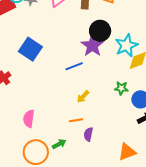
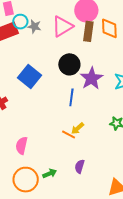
black circle: (100, 31) -> (69, 64), moved
blue line: (74, 66) -> (71, 97), turned -66
orange line: (76, 120) -> (69, 134), moved, turned 32

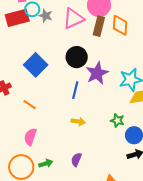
yellow arrow: (78, 128) -> (78, 122), turned -136
orange line: (69, 134) -> (30, 105), moved
pink semicircle: (22, 146) -> (30, 137), moved

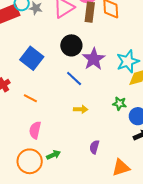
blue line: (75, 90) -> (74, 78), turned -54
purple semicircle: (76, 160) -> (94, 147), moved

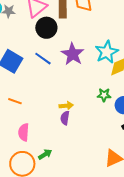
black circle: (71, 45) -> (46, 28), moved
blue line: (74, 78) -> (43, 59), moved
purple semicircle: (94, 147) -> (65, 118), moved

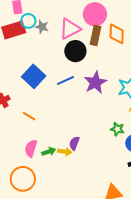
blue line: (43, 59) -> (65, 80), turned -72
yellow arrow: (66, 106) -> (65, 152), moved
green arrow: (45, 154) -> (49, 152), moved

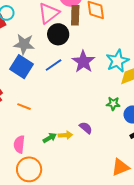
gray star: (42, 27) -> (24, 44), moved, size x1.5
purple semicircle: (74, 143) -> (86, 128), moved, turned 120
pink semicircle: (31, 148) -> (19, 144), moved

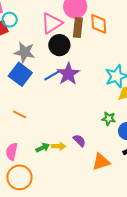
purple star: (83, 62) -> (68, 74), moved
orange triangle: (120, 167) -> (101, 162), moved

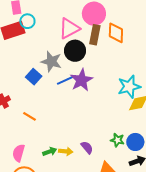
gray star: (25, 52) -> (51, 61), moved
blue square: (20, 74) -> (34, 77), size x0.7
green star: (109, 119) -> (117, 140), moved

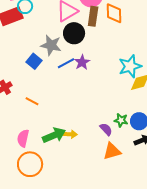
purple star: (81, 80) -> (82, 62), size x0.7
purple semicircle: (87, 147) -> (106, 129), moved
green arrow: (50, 152) -> (54, 135), size x1.6

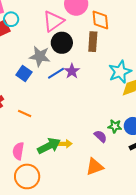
brown rectangle: (93, 16) -> (93, 42), moved
orange triangle: (112, 151) -> (95, 167), moved

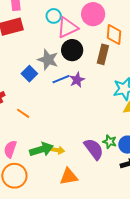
cyan circle: (11, 19) -> (54, 16), moved
purple semicircle: (100, 136) -> (94, 149), size x1.6
orange triangle: (95, 167) -> (69, 176), moved

